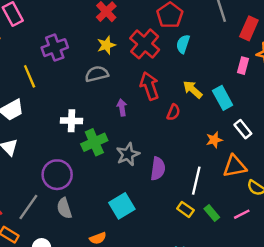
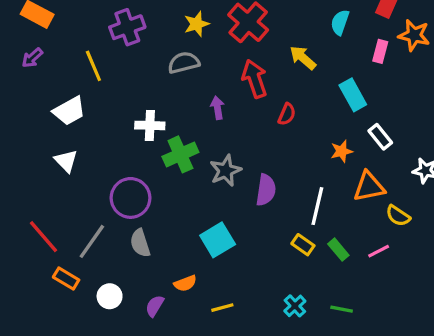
cyan semicircle: (183, 44) -> (340, 22), moved
yellow arrow: (193, 90) -> (303, 58), moved

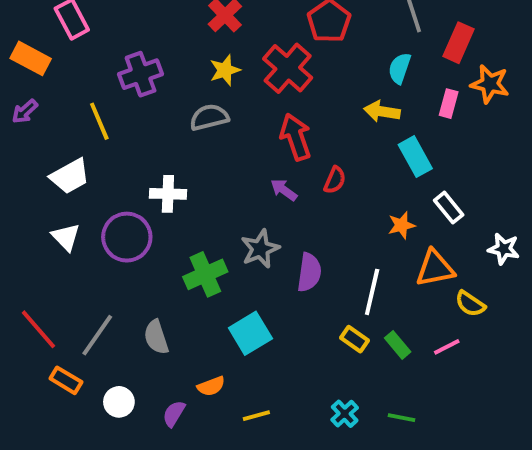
yellow arrow: (303, 58) -> (382, 111), moved, turned -32
purple arrow: (218, 108) -> (284, 190), moved, turned -45
green cross: (180, 154) -> (205, 274), moved
purple circle: (131, 198) -> (127, 237), moved

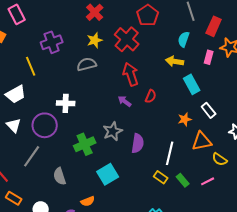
gray line: (97, 335) -> (32, 156), moved

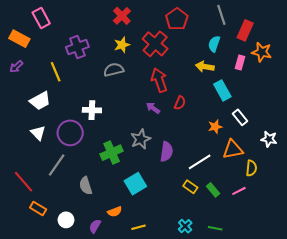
white line: (170, 153) -> (200, 162), turned 45
yellow semicircle: (220, 159) -> (251, 168), turned -119

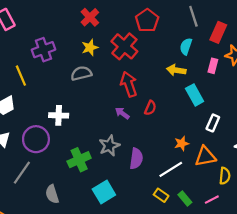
white rectangle: (240, 117) -> (213, 123), turned 63
orange star: (215, 127) -> (182, 143), moved

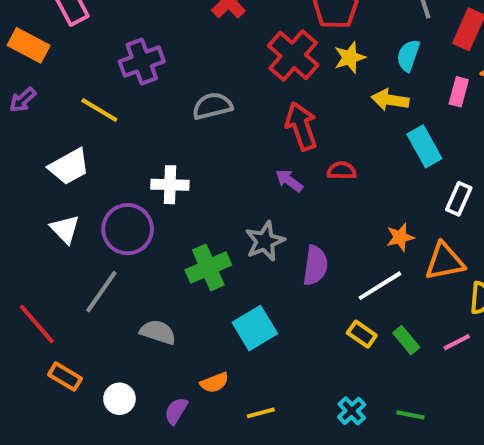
yellow star: (90, 47) -> (350, 57), moved
yellow line: (21, 76) -> (99, 110), turned -36
red semicircle: (150, 108) -> (342, 171), turned -112
gray semicircle: (52, 194) -> (158, 332), turned 126

